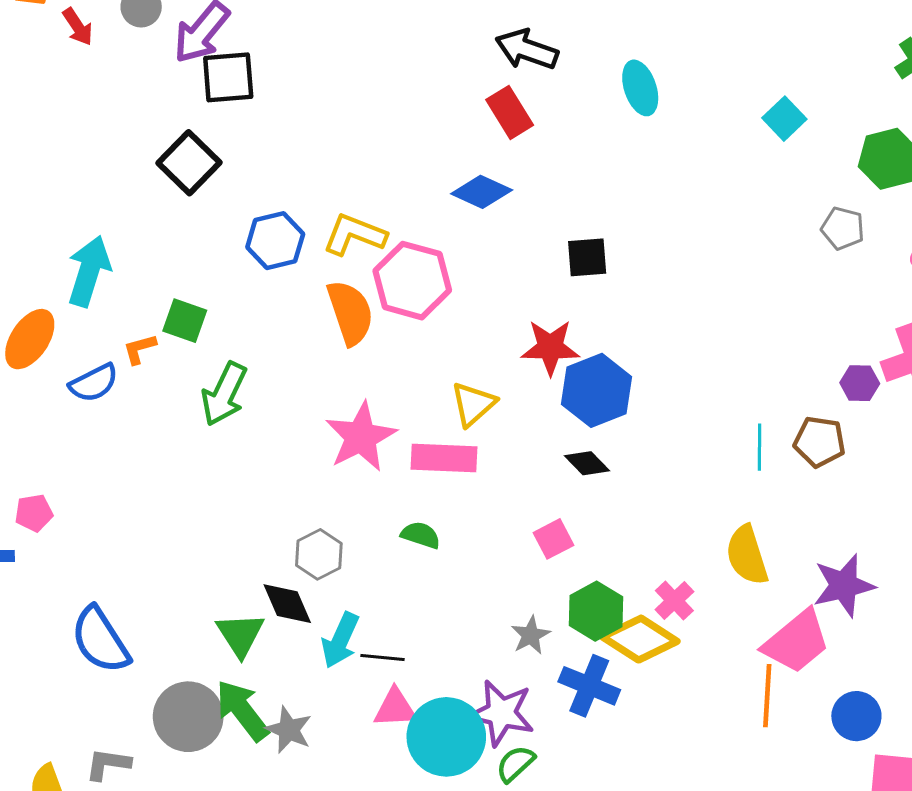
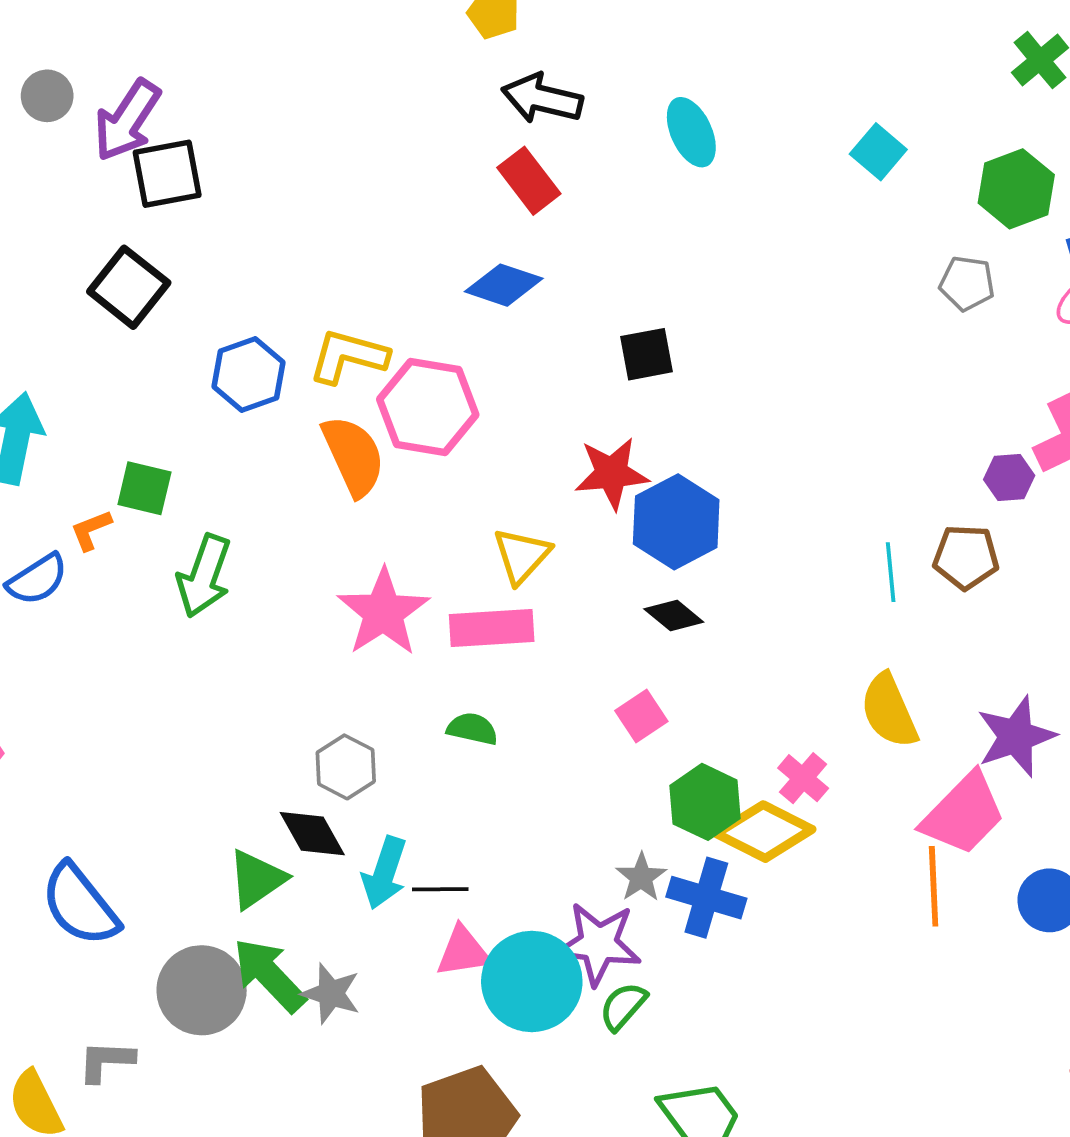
green triangle: (240, 635) -> (257, 879), turned 34
gray star: (531, 635) -> (641, 877), moved

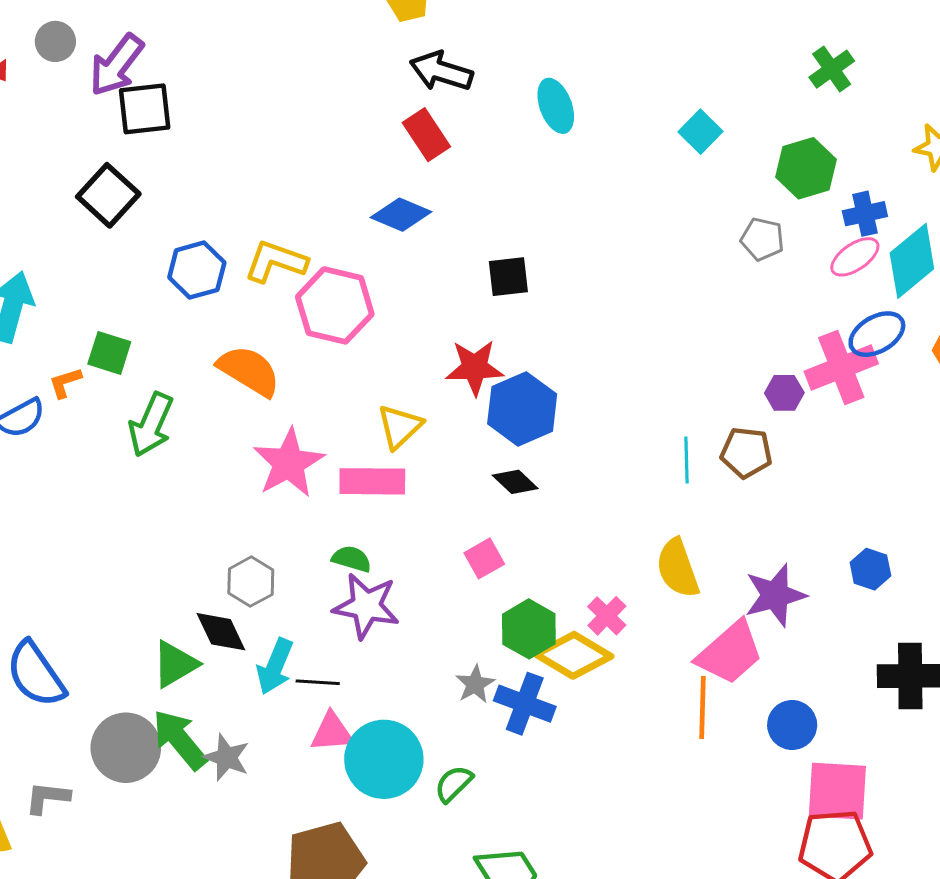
orange semicircle: (353, 456) -> (249, 371), moved, turned -38
purple star: (598, 944) -> (366, 606), moved

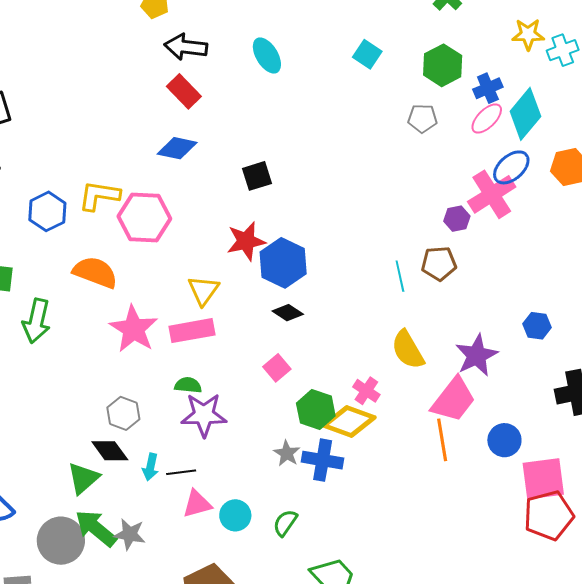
cyan arrow: (275, 666) -> (150, 467), size x0.7
cyan circle: (384, 759) -> (235, 515), size x0.6

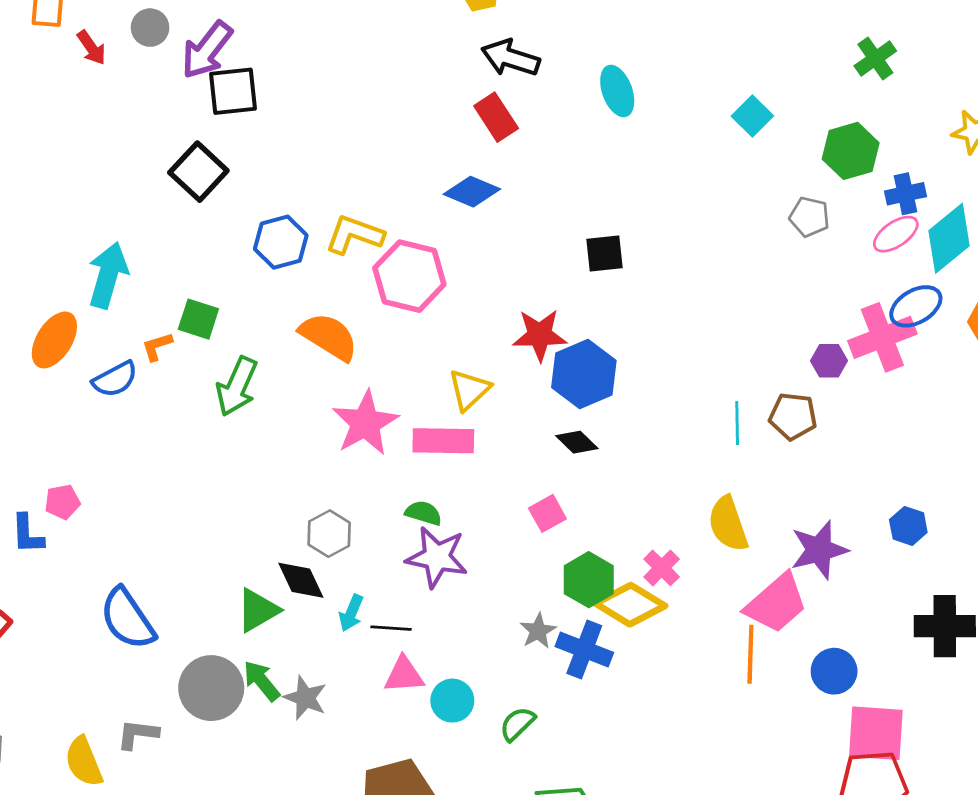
black square: (257, 176) -> (605, 254), moved
green arrow: (96, 528) -> (262, 681), size x0.7

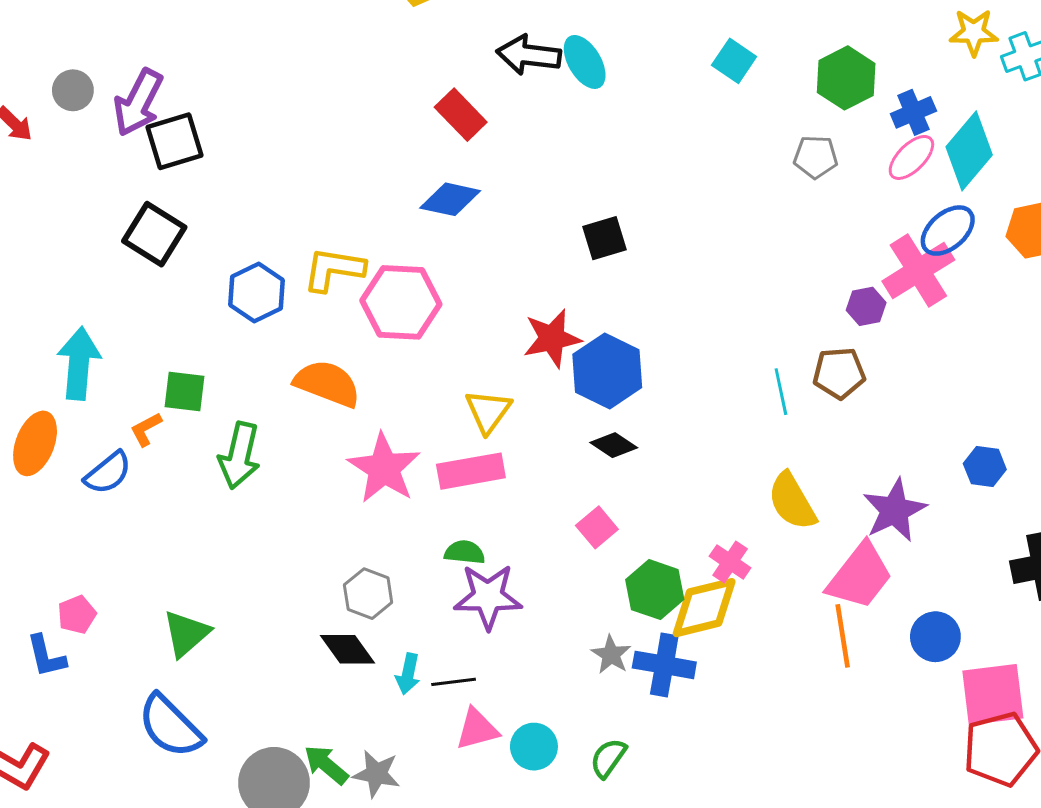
black arrow: (510, 58) -> (529, 55), moved
yellow diamond: (630, 605) -> (704, 608), turned -34
green triangle: (258, 610) -> (186, 634), moved

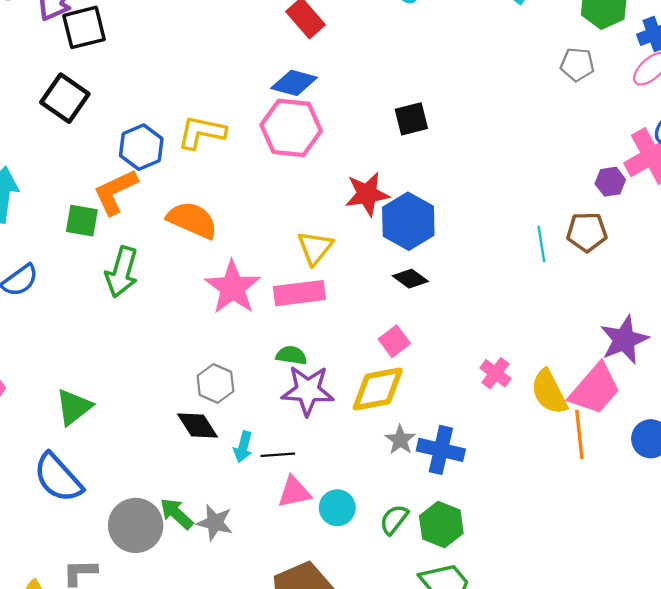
pink hexagon: (401, 302) -> (291, 128), moved
orange L-shape: (146, 429) -> (115, 192), moved, size x1.8
yellow semicircle: (792, 501) -> (549, 392), moved
green hexagon: (655, 590) -> (441, 525), moved
yellow diamond: (704, 608) -> (378, 389), moved

